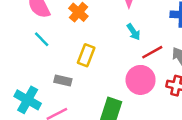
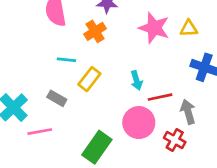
cyan arrow: (133, 32) -> (136, 80), moved
cyan line: (42, 39) -> (66, 60), moved, turned -56

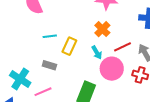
orange cross: (95, 31) -> (102, 29), moved
cyan arrow: (136, 80) -> (97, 52), moved

